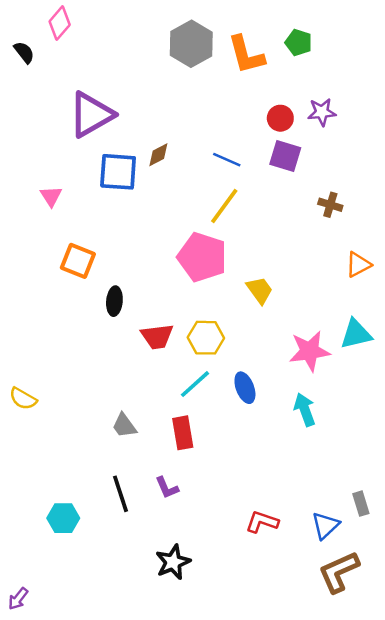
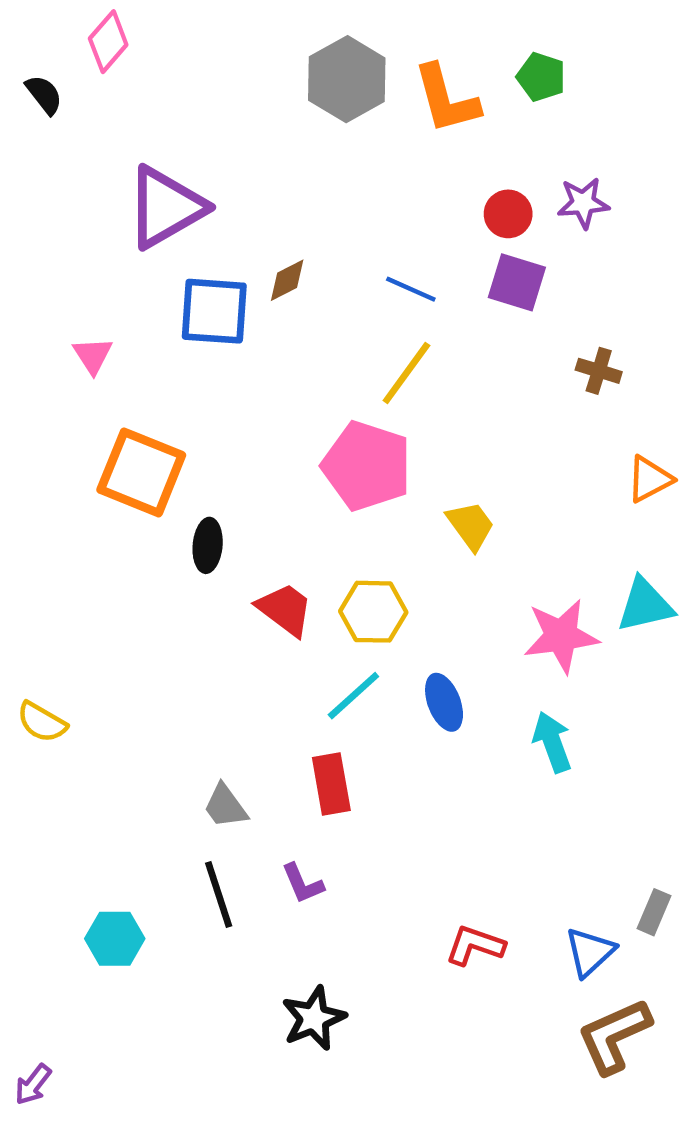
orange square: (78, 261) -> (141, 472), size x1.4
red trapezoid: (157, 336) -> (285, 609), turned -136
gray trapezoid: (124, 426) -> (225, 806), moved
gray rectangle: (361, 504) -> (654, 912), turned 40

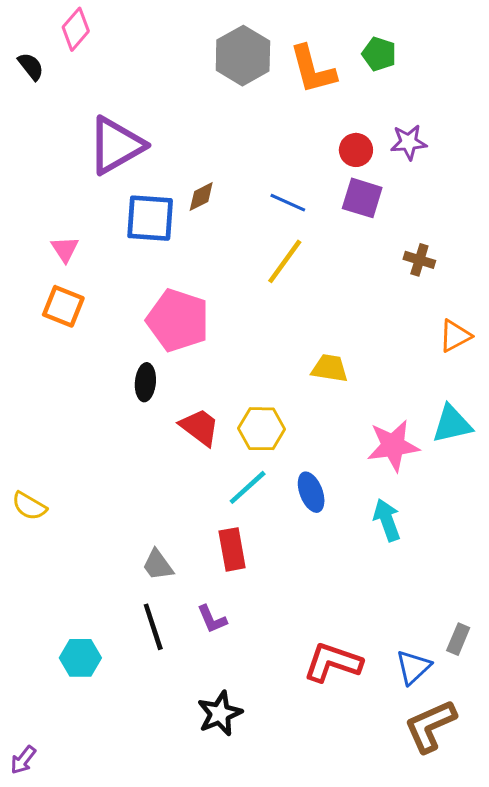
pink pentagon: (367, 466) -> (178, 320), moved
orange square: (141, 472) -> (63, 306), moved, size x0.7
yellow trapezoid: (471, 526) -> (330, 368), turned -45
red L-shape: (475, 945) -> (333, 662), size x1.4

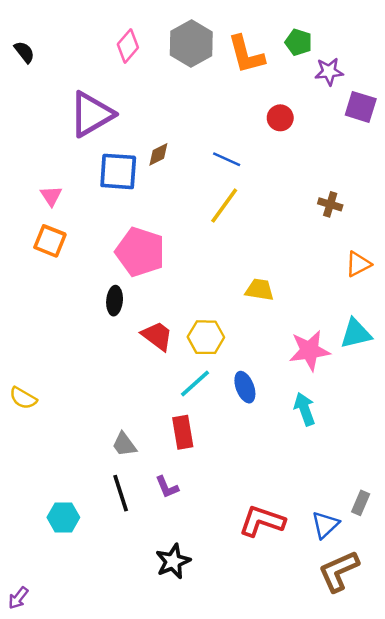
pink diamond: (76, 29) -> (128, 46), moved
purple star: (409, 142) -> (329, 72), moved
purple square: (362, 198) -> (361, 107), moved

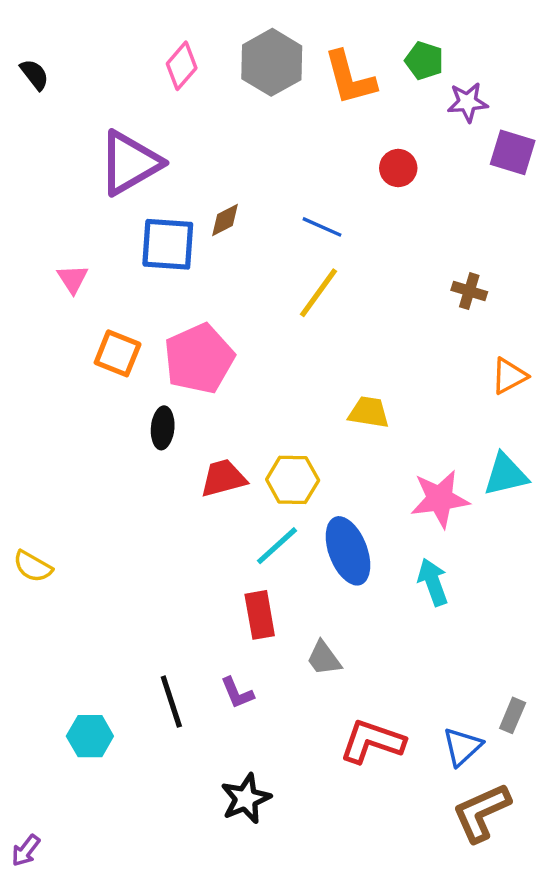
orange square: (50, 241) -> (118, 353), moved
pink pentagon: (140, 252) -> (199, 359), turned 30
red trapezoid: (157, 336) -> (223, 478), turned -52
blue ellipse: (245, 387) -> (348, 551), size x1.5
gray trapezoid: (124, 444) -> (324, 658), moved

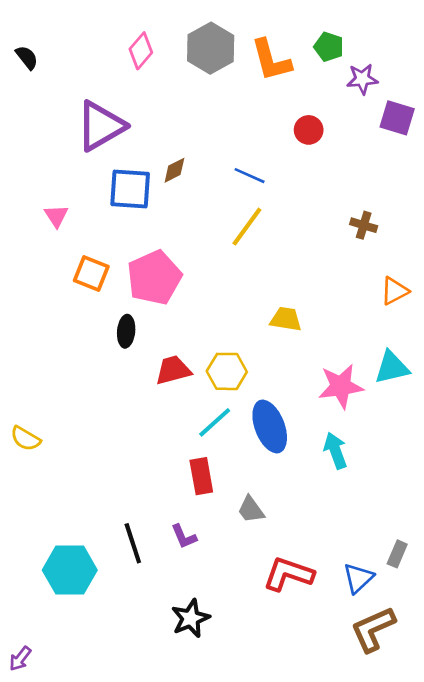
cyan hexagon: (90, 736) -> (70, 570), size x1.5

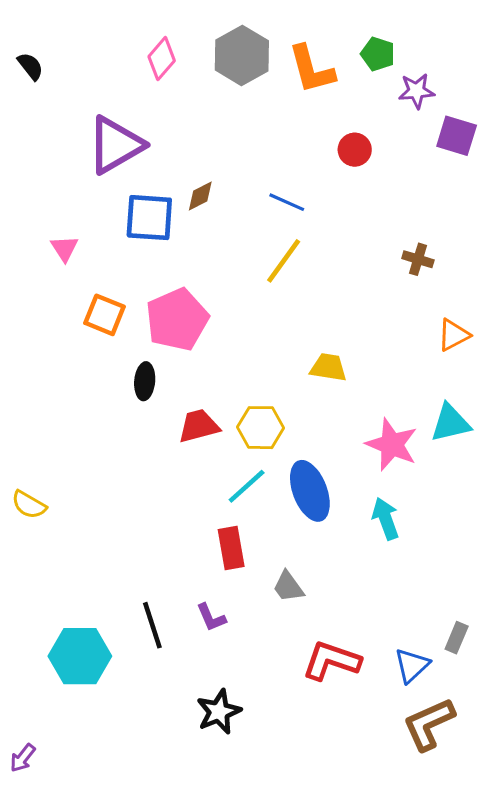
pink star: (341, 386) -> (392, 445), turned 30

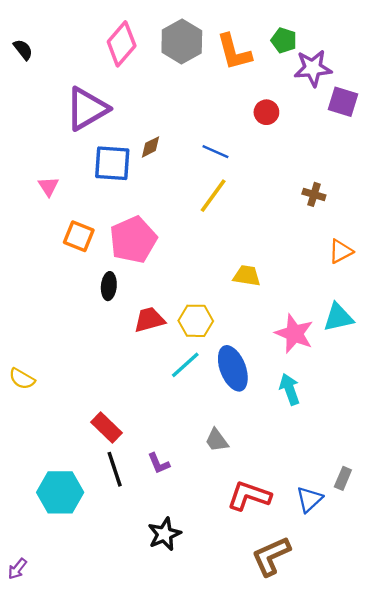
pink diamond: (162, 59) -> (122, 44), size x1.4
purple star: (416, 91) -> (313, 68), size x1.4
red rectangle: (231, 548) -> (107, 427), moved, turned -36
brown L-shape: (429, 724) -> (271, 556), moved

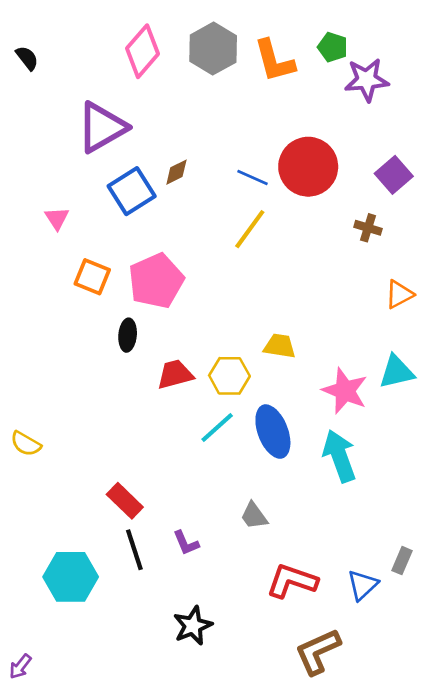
purple square: (343, 102) -> (394, 175), moved, turned 32
red circle: (266, 112) -> (308, 167), moved, size x2.0
blue square: (112, 163) -> (132, 191), turned -36
yellow trapezoid: (247, 276) -> (280, 346), moved
cyan arrow: (290, 389) -> (339, 456), size x1.4

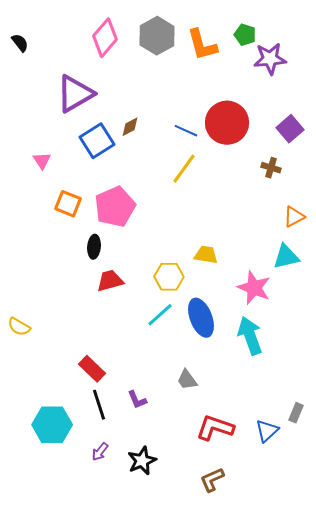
cyan triangle: (396, 372) -> (286, 257), moved
red trapezoid: (175, 374) -> (110, 281), moved
brown L-shape: (318, 652) -> (212, 480), moved, size x0.7
purple arrow: (20, 666) -> (100, 452), moved

